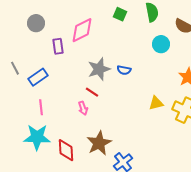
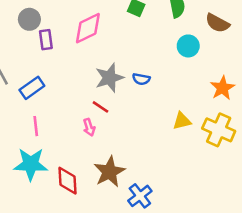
purple rectangle: (58, 46) -> (46, 40), moved

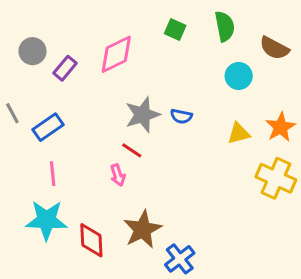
gray circle: (29, 19) -> (32, 51), moved
purple rectangle: (46, 40) -> (65, 68), turned 48
yellow triangle: (182, 121) -> (239, 133), moved

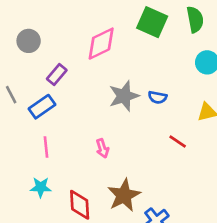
green square: (175, 29) -> (152, 22), size x1.6
purple rectangle: (65, 68) -> (57, 74), moved
red line: (132, 150) -> (178, 142), moved
cyan star: (46, 220) -> (41, 187), size x0.6

